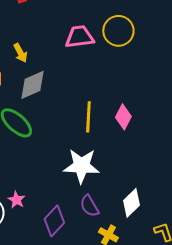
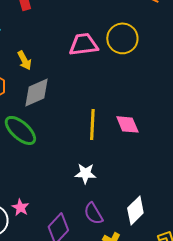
pink diamond: (123, 117) -> (127, 124), turned -50
white star: (81, 166) -> (85, 173), size x0.6

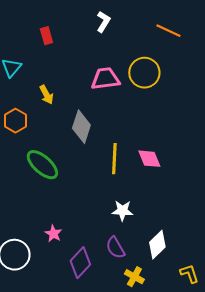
gray diamond: (36, 92) -> (81, 127), moved, turned -48
white star: (85, 173) -> (122, 211), moved
pink star: (20, 207) -> (53, 234), moved

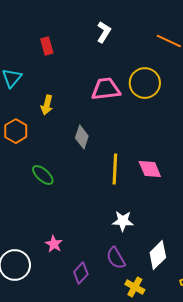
yellow arrow: (46, 95) -> (47, 105), turned 42
gray diamond: (81, 127) -> (82, 137), size x0.7
green ellipse: (42, 165) -> (43, 175), size x0.7
purple diamond: (80, 263) -> (81, 273), size x0.7

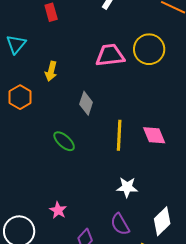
green ellipse: (43, 175) -> (64, 141), moved

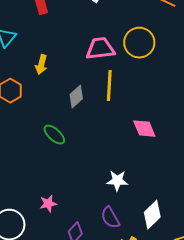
gray diamond: (86, 103) -> (76, 97), turned 30
yellow line: (119, 135) -> (109, 86), moved
pink star: (58, 210) -> (48, 204), turned 30

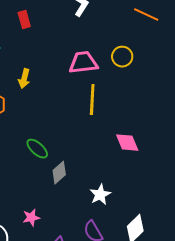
yellow circle: (139, 43) -> (122, 57), size x0.7
gray diamond: (76, 97) -> (59, 173), moved
white star: (117, 181) -> (100, 195), turned -30

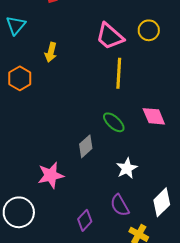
pink trapezoid: (83, 63) -> (110, 36), turned -132
green ellipse: (37, 149) -> (114, 122), moved
pink star: (31, 218) -> (51, 175), moved, size x1.5

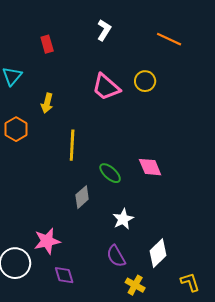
yellow line: (119, 73) -> (72, 145), moved
pink star: (51, 175) -> (47, 241), moved
purple diamond: (85, 220) -> (64, 275), moved, turned -60

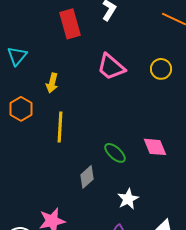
red rectangle: (47, 44) -> (70, 24), moved, size x1.6
yellow circle: (145, 81) -> (161, 69), moved
yellow line: (72, 145) -> (60, 127), moved

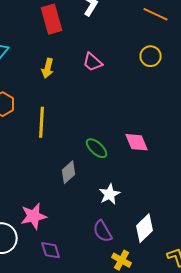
pink trapezoid: (111, 67) -> (93, 62), size x0.7
yellow circle: (161, 69) -> (151, 56), moved
yellow arrow: (52, 83) -> (48, 68), moved

